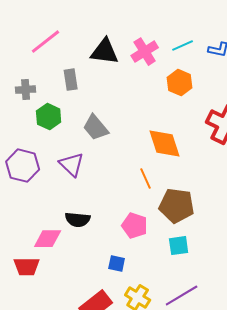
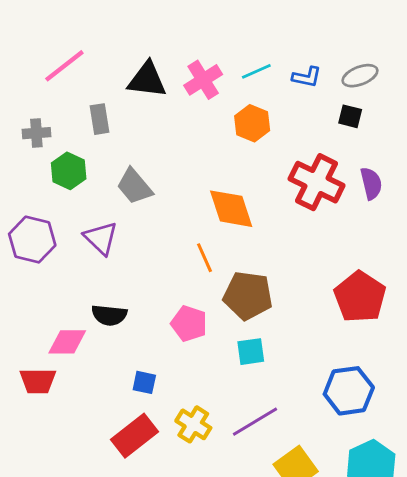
blue square: (117, 264) -> (144, 382), moved

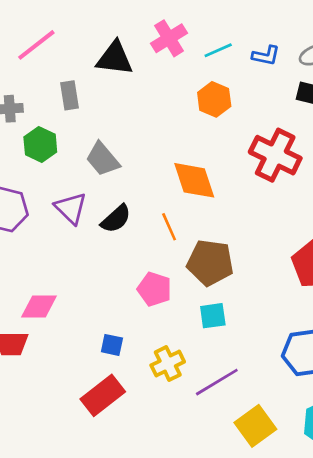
pink cross: (203, 80) -> (169, 38), moved
black semicircle: (109, 315) -> (116, 219), moved, turned -48
yellow cross: (193, 424) -> (168, 363), moved, turned 32

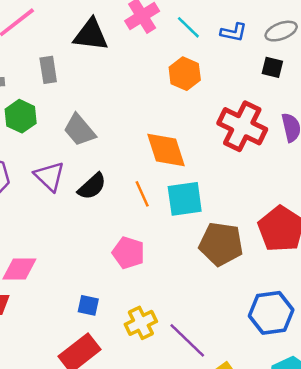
cyan line: (218, 50) -> (188, 27), turned 68
brown pentagon: (210, 263) -> (221, 244), moved
cyan square: (213, 316) -> (185, 199), moved, size x1.4
purple line: (217, 382) -> (187, 340), turned 75

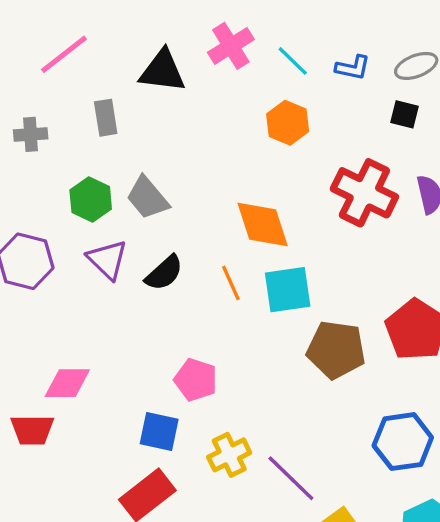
green hexagon: (21, 116) -> (91, 199), moved
pink pentagon: (128, 253) -> (196, 380), moved
blue square: (88, 305) -> (159, 432), size x1.4

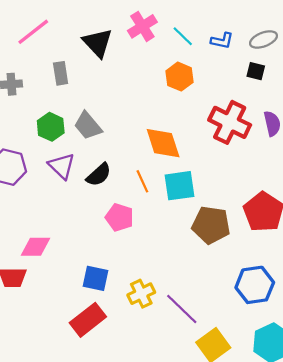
black triangle: (162, 71) -> (98, 43), turned 40
pink pentagon: (196, 380) -> (119, 217), moved

